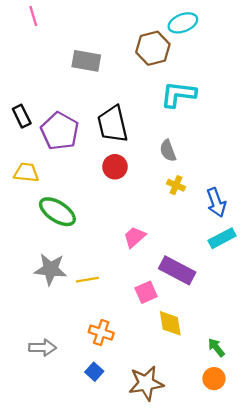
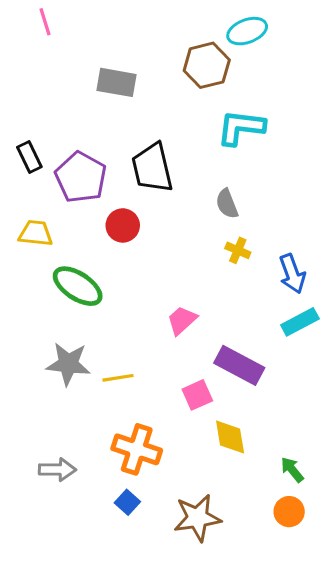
red circle: (115, 167) -> (123, 225), moved
orange cross: (101, 333) -> (137, 449), size x1.4

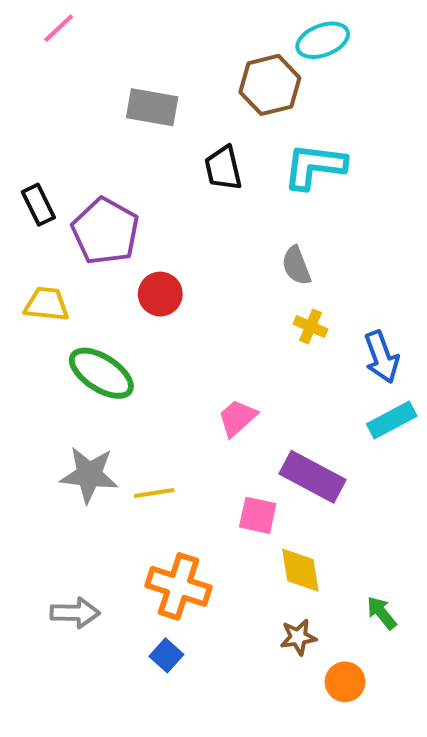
pink line: (45, 22) -> (59, 28), turned 64
black trapezoid: (152, 168) -> (223, 168), moved, size x0.7
pink square: (197, 395) -> (258, 515), turned 36
orange circle: (289, 512) -> (345, 682), moved
brown star: (197, 518) -> (298, 637), moved, size x0.6

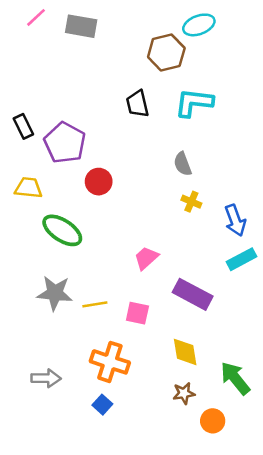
gray rectangle: (152, 107) -> (81, 26), moved
pink square: (258, 515) -> (137, 313), moved
green arrow: (382, 613) -> (235, 378), size x1.6

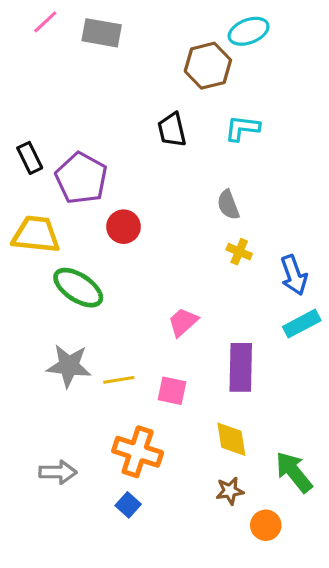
cyan L-shape: (194, 103) -> (242, 128), size x0.7
yellow trapezoid: (28, 188) -> (36, 234), size x1.4
purple rectangle: (193, 294) -> (241, 367), turned 63

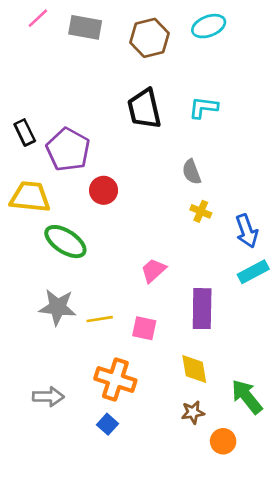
brown hexagon: (208, 66) -> (150, 38), moved
black trapezoid: (172, 130) -> (144, 109), size x1.4

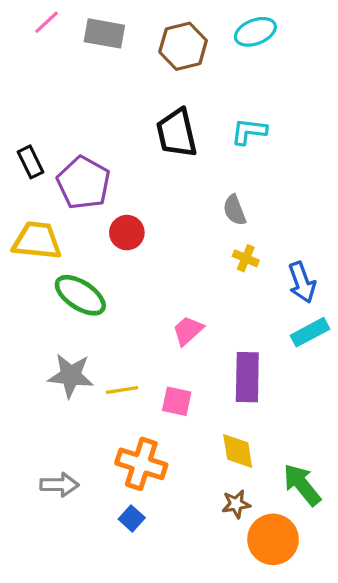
orange circle: (223, 441) -> (273, 539), size x1.6

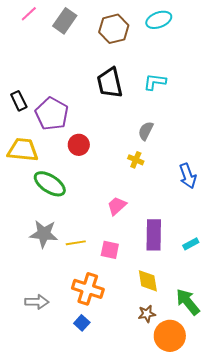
gray rectangle: (104, 33) -> (65, 21), turned -65
gray semicircle: (234, 210) -> (146, 131), turned 48
yellow cross: (246, 258) -> (136, 160), moved
cyan rectangle: (310, 332) -> (191, 244), moved, size x0.7

